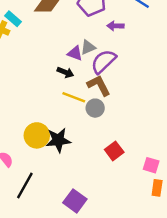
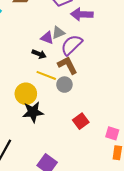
purple arrow: (115, 26) -> (82, 14), size x1.5
yellow circle: (37, 135) -> (26, 94), moved

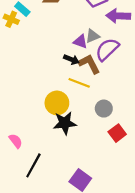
brown L-shape: (68, 65) -> (89, 64), moved
gray circle: (64, 85) -> (104, 109), moved

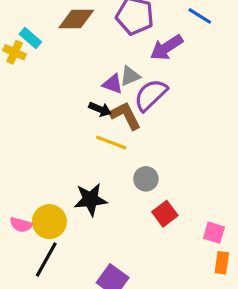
purple arrow: (118, 16) -> (166, 48), turned -35
yellow circle: (57, 103) -> (49, 222), moved
pink semicircle: (16, 141) -> (21, 225), turned 144

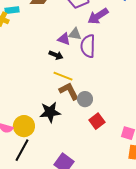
cyan rectangle: (30, 38) -> (12, 10), turned -48
gray triangle: (130, 76) -> (75, 34), turned 32
purple semicircle: (151, 95) -> (88, 46), turned -45
brown L-shape: (125, 116) -> (69, 91), moved

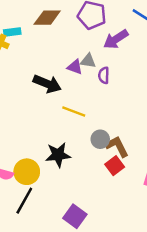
purple semicircle: (88, 46) -> (104, 75), size x0.6
black arrow: (56, 55) -> (47, 84), moved, size x1.6
brown L-shape: (69, 91) -> (117, 146), moved

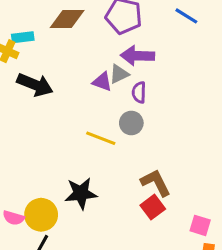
purple arrow: (116, 39) -> (137, 56), moved, turned 35
gray triangle: (88, 61) -> (119, 74), turned -35
black arrow: (47, 84) -> (35, 85), moved
gray circle: (100, 139) -> (131, 123), moved

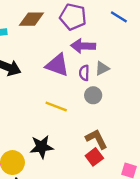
gray triangle: (119, 74) -> (102, 68), moved
purple triangle: (102, 82) -> (57, 65), size x1.6
gray circle: (131, 123) -> (93, 95), moved

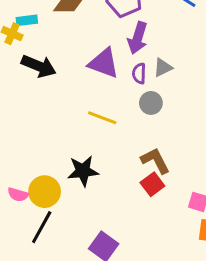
purple arrow: (83, 46) -> (138, 38), turned -75

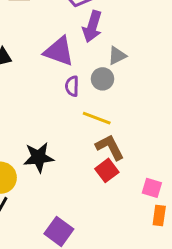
purple semicircle: (139, 73) -> (72, 86), moved
gray circle: (151, 103) -> (103, 79), moved
yellow line: (102, 118) -> (97, 118), moved

